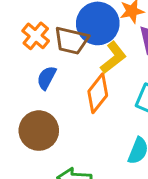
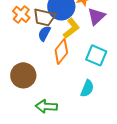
blue semicircle: (47, 78) -> (44, 33), moved

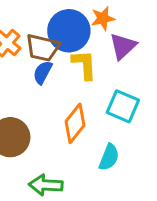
yellow L-shape: (71, 28) -> (84, 65), turned -55
orange diamond: (61, 51) -> (75, 123), moved

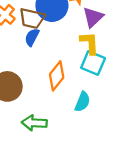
yellow L-shape: (84, 65) -> (90, 43), moved

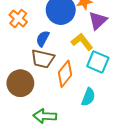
brown trapezoid: (32, 18) -> (43, 59), moved
yellow L-shape: (90, 43) -> (82, 42), moved, turned -35

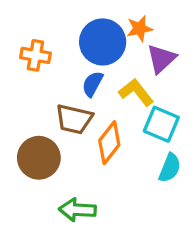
orange cross: (18, 18) -> (35, 55), turned -30
blue semicircle: (43, 39) -> (93, 84), moved
cyan semicircle: (88, 97) -> (170, 168), moved

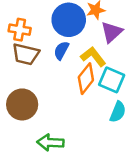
brown trapezoid: (74, 119) -> (26, 54), moved
orange diamond: (109, 143) -> (86, 79), moved

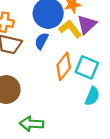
yellow L-shape: (93, 57) -> (70, 29), moved

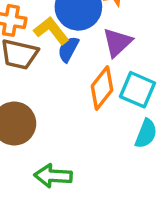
purple triangle: (87, 24) -> (117, 42), moved
yellow L-shape: (70, 29) -> (51, 31), moved

